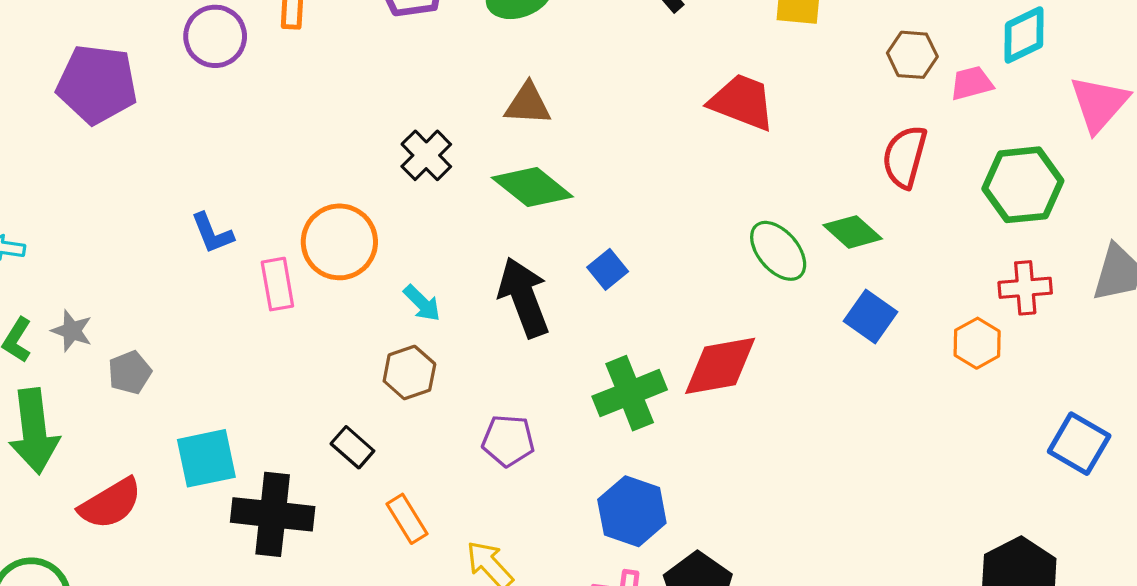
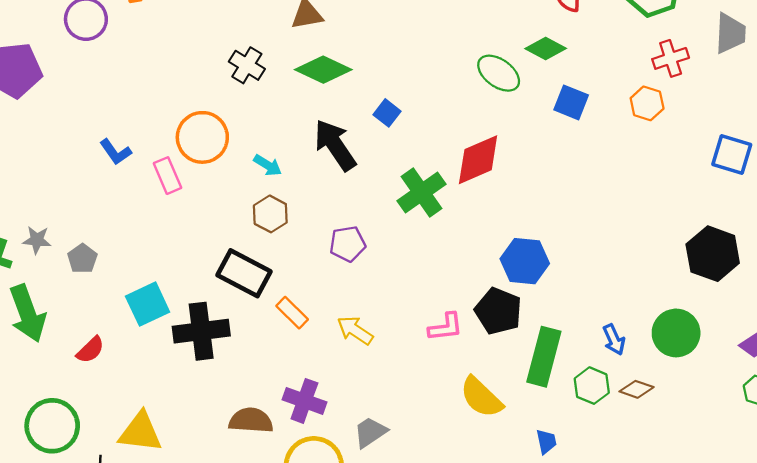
black rectangle: (352, 447) -> (244, 273), size x1.8
red semicircle: (110, 503) -> (90, 350), size x0.7
blue hexagon: (632, 511) -> (525, 261), moved

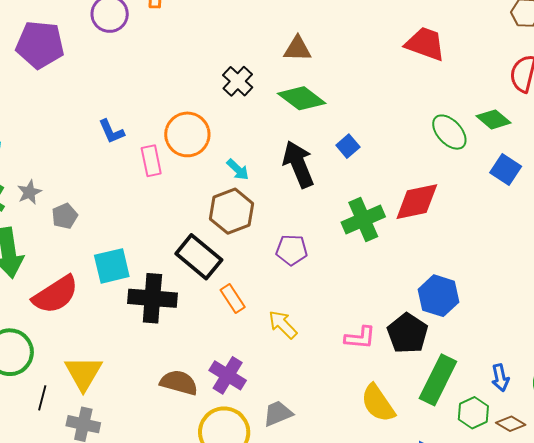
brown hexagon: (270, 214) -> (232, 211), size x1.4
gray star: (37, 240) -> (29, 192), turned 30
red semicircle: (90, 350) -> (55, 295), size x1.8
yellow triangle: (140, 432) -> (83, 373), turned 42

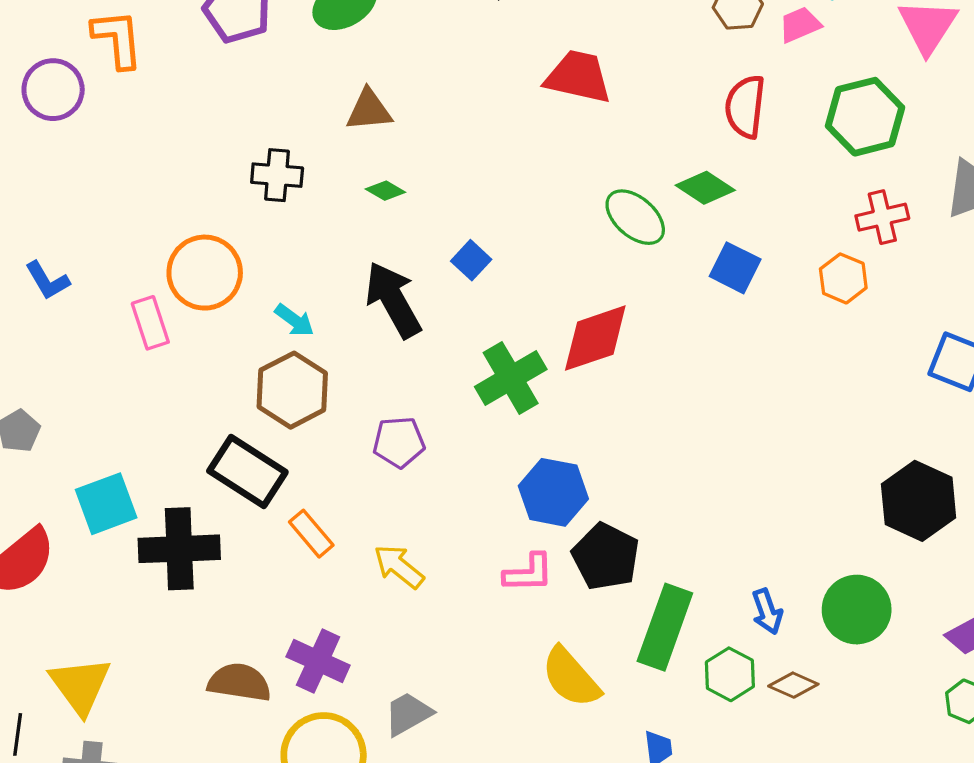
black cross: (238, 81) -> (277, 175), turned -32
green diamond: (302, 98) -> (385, 191), size x0.5
blue L-shape: (111, 132) -> (47, 281), moved
blue hexagon: (439, 296) -> (553, 492), moved

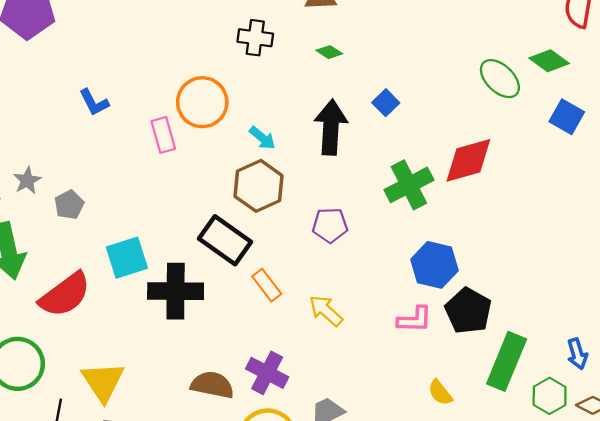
black arrow: (393, 300) -> (331, 127), turned 30
yellow semicircle: (571, 677) -> (440, 393), size x0.6

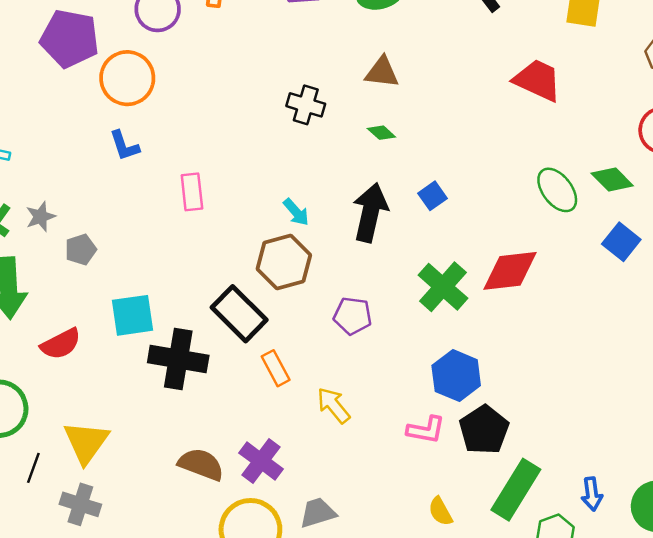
orange circle: (202, 102) -> (127, 78), moved
green cross: (409, 185) -> (443, 287), turned -30
red semicircle: (65, 295) -> (61, 344), size x0.7

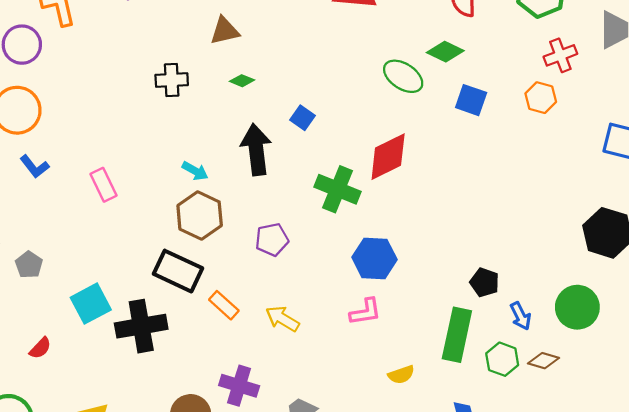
red semicircle: (61, 344) -> (40, 348), size x0.7
black pentagon: (484, 430) -> (484, 282), moved, size x0.7
yellow semicircle: (440, 511) -> (401, 375), turned -60

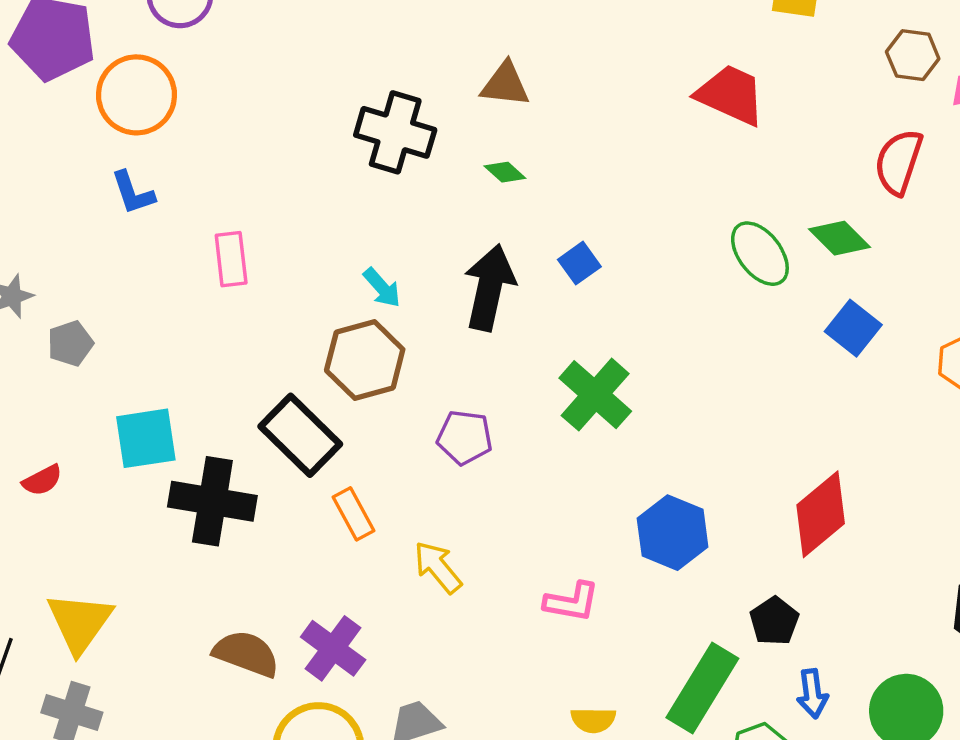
black cross: (172, 80) -> (395, 132), size x1.4
red diamond: (388, 157) -> (821, 514), moved, turned -33
blue hexagon: (374, 258) -> (673, 533), moved

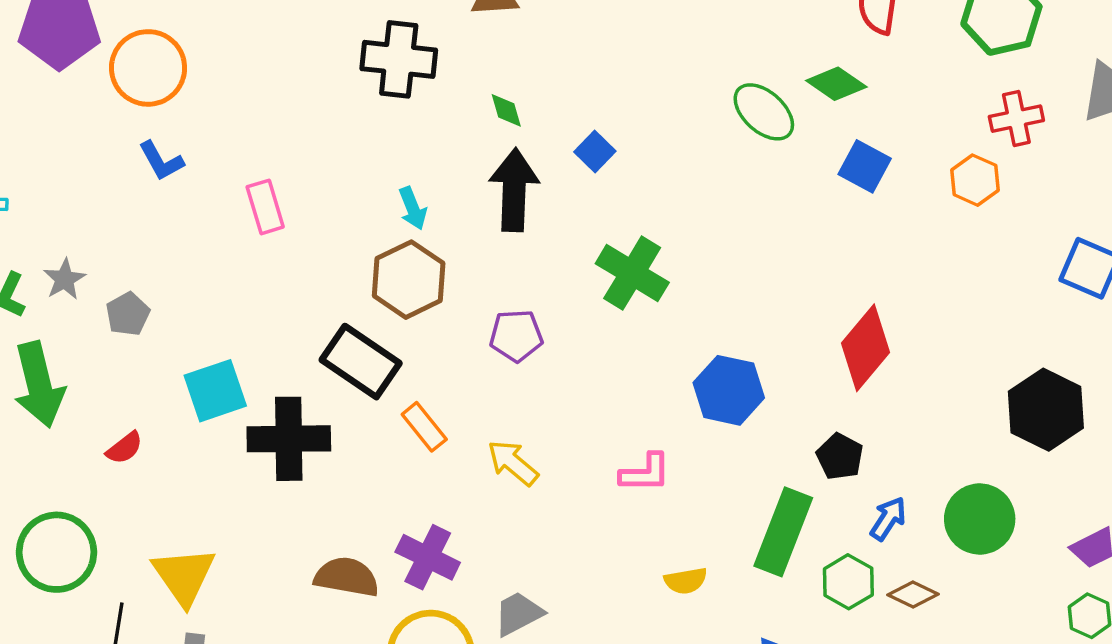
green diamond: (505, 172) -> (506, 110), moved, turned 42
cyan arrow: (382, 288) -> (413, 208), turned 30
blue arrow: (812, 694) -> (888, 519), turned -129

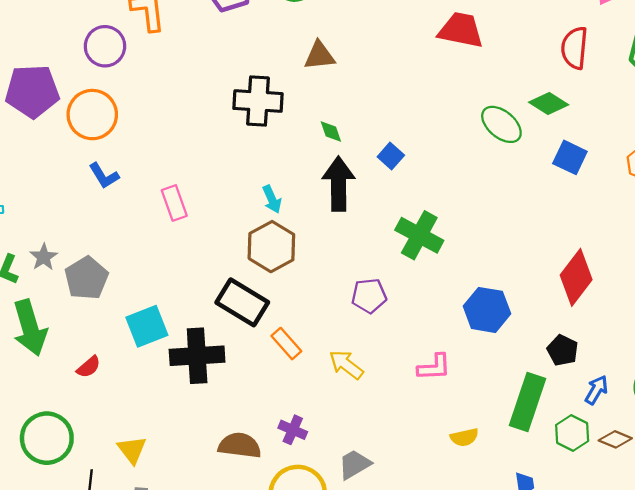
gray pentagon: (128, 314) -> (87, 278), size x1.5
purple pentagon: (516, 336) -> (369, 296), moved
purple cross: (428, 557) -> (293, 430), size x0.7
yellow triangle: (184, 576) -> (132, 450), size x0.7

